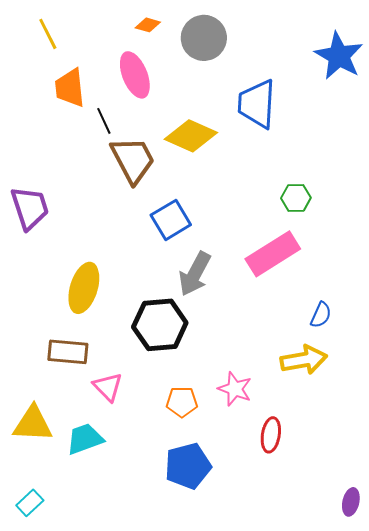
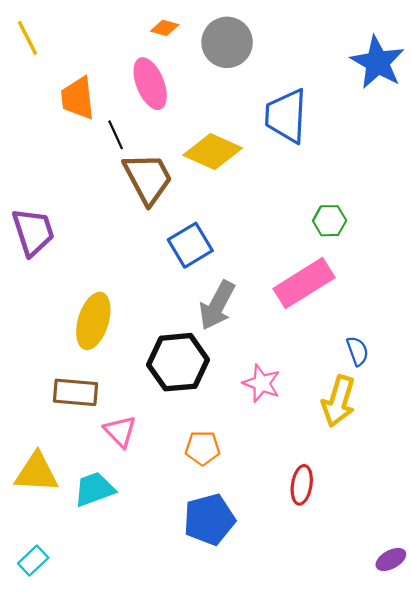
yellow line: (48, 34) -> (28, 38), moved
blue semicircle: (321, 315) -> (357, 351), turned -44
yellow arrow: (304, 360) -> (339, 401), turned 117
pink star: (235, 389) -> (262, 383), moved
purple ellipse: (351, 502) -> (391, 559), turned 48

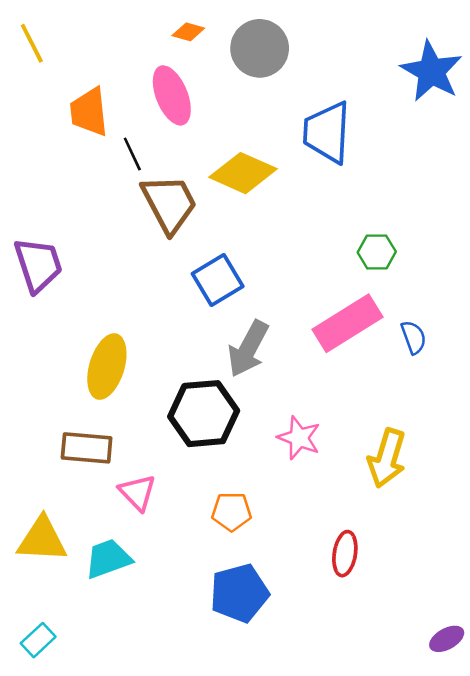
blue semicircle: (357, 351) -> (414, 337), moved

